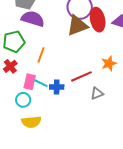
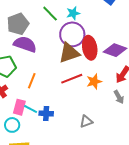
orange star: (109, 63) -> (94, 81), moved
red line: (81, 76) -> (72, 79), moved

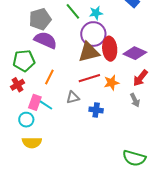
blue cross: (46, 113) -> (96, 110), moved
gray triangle: (86, 121) -> (73, 97), moved

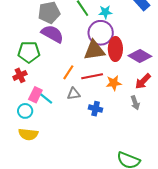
orange line: (49, 77) -> (68, 72), moved

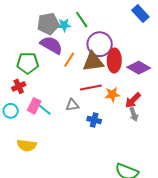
cyan star: (105, 12) -> (64, 25), moved
orange line: (68, 72) -> (69, 60), moved
red arrow: (143, 81) -> (133, 100), moved
cyan circle: (25, 111) -> (11, 111), moved

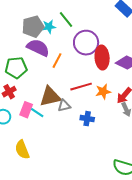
brown triangle: (93, 62) -> (50, 97), moved
yellow semicircle: (27, 145) -> (22, 150), turned 66

